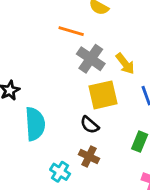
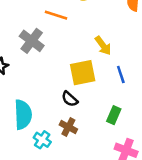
gray cross: (91, 59) -> (32, 41), moved
cyan semicircle: (35, 124) -> (23, 115), moved

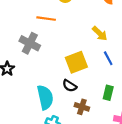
yellow arrow: (103, 46) -> (100, 33), moved
cyan semicircle: (23, 115) -> (45, 97), moved
brown cross: (68, 127) -> (82, 107), moved

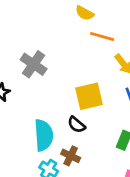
orange line: (46, 19) -> (102, 36), moved
brown cross: (82, 107) -> (71, 156), moved

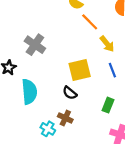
orange line: (102, 36) -> (90, 22), turned 30
cyan semicircle: (44, 135) -> (29, 92), moved

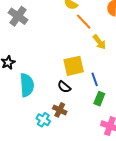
gray cross: (35, 45) -> (18, 16), moved
blue line: (112, 70) -> (95, 79), moved

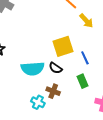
cyan semicircle: (27, 85) -> (33, 69), moved, turned 95
green rectangle: (99, 99) -> (83, 81), moved, turned -40

